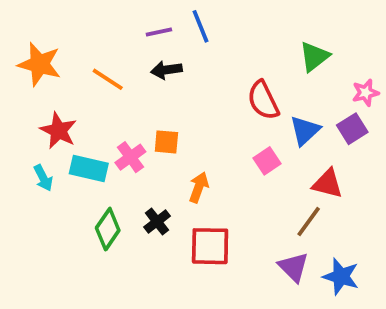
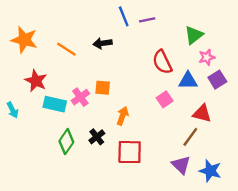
purple line: (159, 32) -> (147, 20), moved
pink star: (365, 93) -> (207, 57), moved
blue triangle: (305, 131) -> (188, 81), turned 42
cyan arrow: (43, 178) -> (13, 110), moved

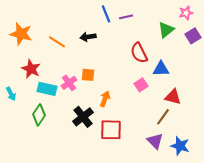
pink star: (207, 57) -> (186, 13), moved
purple square: (217, 80) -> (193, 36), moved
black cross: (97, 137) -> (83, 117), size x1.5
green diamond: (66, 142) -> (39, 115), moved

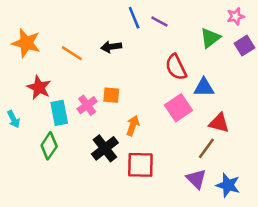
purple line: (126, 17) -> (159, 21), turned 40
pink square: (141, 85) -> (178, 108), size x1.5
cyan rectangle: (47, 89) -> (59, 113), turned 66

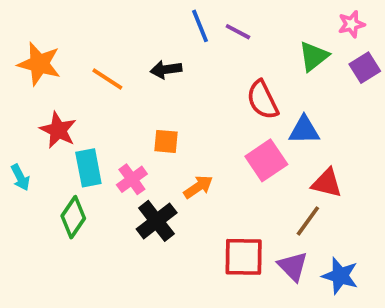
pink cross: (87, 105) -> (132, 179), moved
orange arrow: (133, 126) -> (198, 187), turned 36
red square: (140, 165) -> (244, 257), moved

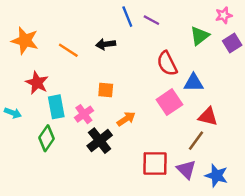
cyan arrow: (20, 177) -> (13, 113), turned -42

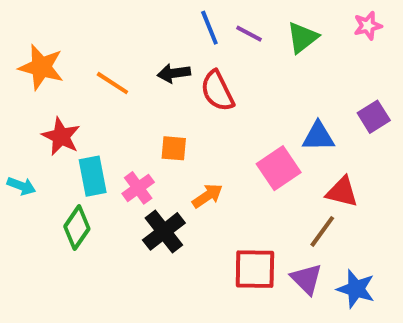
green triangle: (200, 36) -> (302, 38), moved
purple square: (232, 43) -> (374, 117), moved
red semicircle: (167, 64) -> (217, 91), moved

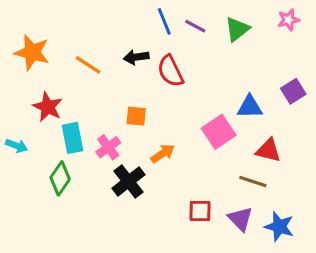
brown line: (322, 231) -> (253, 181), turned 72
red square: (255, 269) -> (200, 211), size x0.7

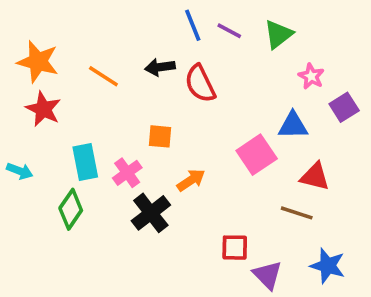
pink star: (289, 20) -> (311, 76), moved, turned -30
red star: (48, 107) -> (43, 109), moved
purple triangle: (240, 219) -> (268, 275), moved

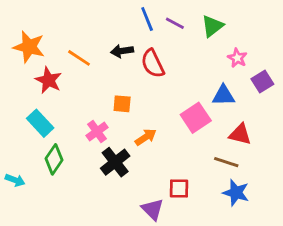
red star: (43, 109) -> (48, 80), moved
cyan rectangle: (85, 162) -> (40, 123), moved, turned -32
cyan arrow: (20, 171) -> (15, 180), moved
blue star: (328, 266) -> (236, 193), moved
purple triangle: (268, 275) -> (153, 209), moved

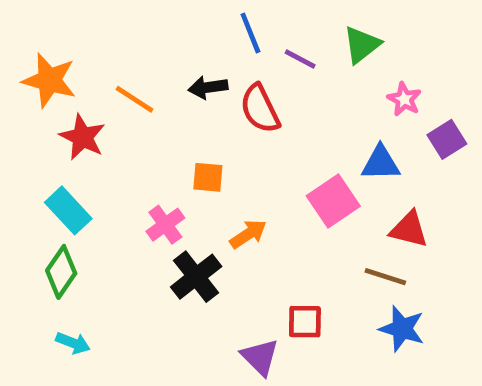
purple line: (175, 23) -> (300, 59), moved
green diamond: (54, 159) -> (61, 272), moved
cyan arrow: (15, 180) -> (73, 343), moved

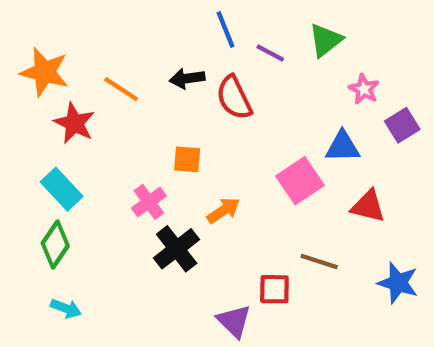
brown line: (385, 277) -> (319, 262), moved
blue star: (402, 329) -> (398, 283), moved

